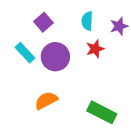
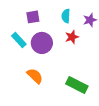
purple square: (43, 22) -> (33, 17), turned 32
orange semicircle: (46, 100) -> (35, 76), turned 72

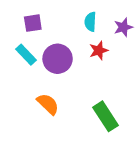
purple square: (33, 17) -> (33, 23), moved
green rectangle: (77, 85) -> (106, 116), turned 30

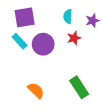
purple square: (33, 23) -> (25, 17), size x1.5
orange semicircle: (48, 104) -> (36, 90), moved

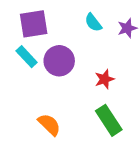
cyan semicircle: (68, 16) -> (93, 23), turned -40
red star: (74, 38) -> (105, 79), moved

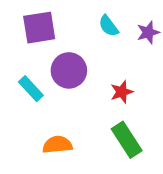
cyan rectangle: (27, 57) -> (31, 89), moved
orange semicircle: (49, 125) -> (57, 145), turned -50

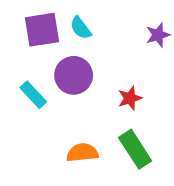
cyan semicircle: (108, 26) -> (81, 28), moved
orange semicircle: (57, 145) -> (82, 153), moved

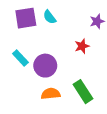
purple circle: (74, 75) -> (45, 66), moved
red star: (130, 98) -> (82, 46), moved

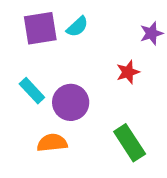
cyan semicircle: (50, 17) -> (77, 27), turned -96
orange semicircle: (51, 94) -> (52, 143), moved

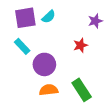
cyan rectangle: (32, 91) -> (22, 46), moved
orange semicircle: (52, 143) -> (49, 90), moved

